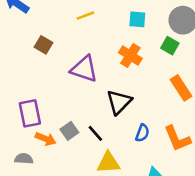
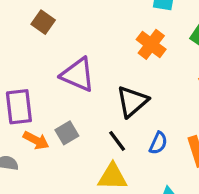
purple triangle: (84, 69) -> (78, 75), moved
black line: (95, 133) -> (117, 141), moved

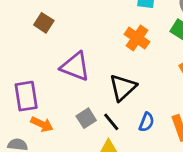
gray square: (67, 133) -> (86, 118), moved

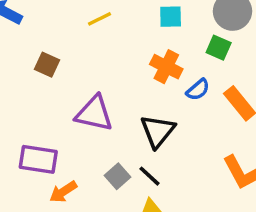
purple rectangle: (26, 96) -> (38, 159), turned -64
blue semicircle: (147, 122) -> (198, 90), moved, turned 36
orange arrow: (42, 124) -> (63, 192), turned 130

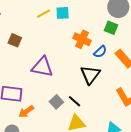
cyan square: (171, 17) -> (63, 13), moved
black triangle: (158, 131) -> (90, 75), moved

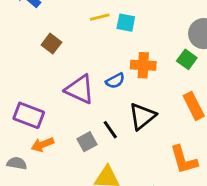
orange cross: (82, 39) -> (143, 65), turned -36
blue semicircle: (100, 52) -> (115, 81), moved
black line: (74, 101) -> (110, 130), moved

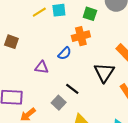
green square: (187, 59) -> (90, 14), moved
purple triangle: (80, 89) -> (42, 67), size x0.6
black triangle: (142, 116) -> (104, 72), moved

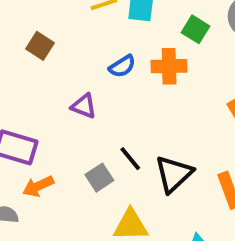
blue semicircle: (65, 53) -> (122, 66), moved
black triangle: (104, 72) -> (174, 174), moved

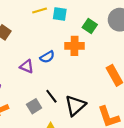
blue semicircle: (122, 66) -> (47, 57), moved

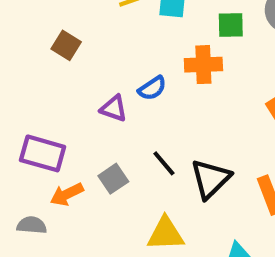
green square: (90, 26) -> (231, 25), turned -32
gray square: (34, 106) -> (113, 179), moved

